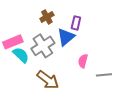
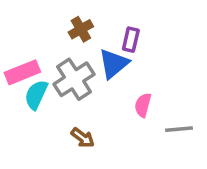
cyan semicircle: (21, 55) -> (36, 95), turned -108
brown arrow: (48, 80) -> (83, 138), size x0.6

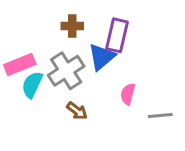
brown cross: (81, 29) -> (72, 26), turned 30
purple rectangle: (131, 40) -> (117, 35), size x1.5
brown arrow: (83, 138) -> (77, 111), moved

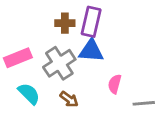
purple rectangle: (117, 35) -> (91, 22), moved
blue triangle: (102, 57) -> (91, 51), turned 44
cyan semicircle: (32, 85) -> (29, 94), moved, turned 110

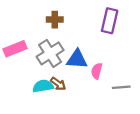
purple rectangle: (91, 22) -> (110, 21), moved
blue triangle: (91, 51) -> (77, 59), moved
cyan semicircle: (29, 94) -> (43, 86), moved, turned -54

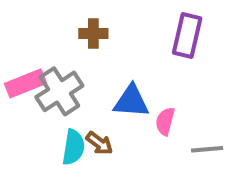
gray cross: (50, 53) -> (59, 91), moved
cyan semicircle: (43, 86) -> (73, 147), turned 108

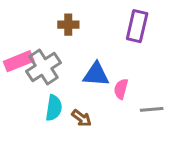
brown arrow: (99, 143) -> (81, 118), moved

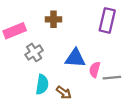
pink rectangle: (19, 61) -> (15, 31), moved
gray cross: (44, 67) -> (34, 52), size x0.7
gray line: (152, 109) -> (112, 78), moved

